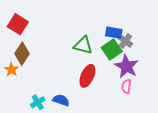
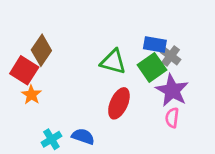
red square: (18, 24) -> (24, 70), moved
brown diamond: (22, 54) -> (41, 50), moved
orange star: (11, 70) -> (31, 95), moved

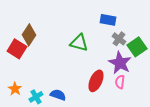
blue rectangle: (155, 44) -> (108, 20), moved
green square: (152, 67) -> (137, 47), moved
orange star: (31, 95) -> (15, 89), moved
red ellipse: (119, 103) -> (96, 81), moved

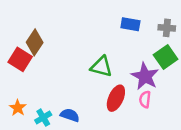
gray cross: (119, 39) -> (167, 28), moved, turned -32
green triangle: (79, 43) -> (101, 67), moved

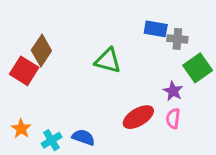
gray cross: (167, 28) -> (177, 39), moved
green triangle: (101, 67) -> (108, 61), moved
purple star: (145, 76) -> (173, 91), size x0.6
red ellipse: (116, 98) -> (138, 117), turned 35

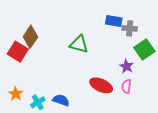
red ellipse: (138, 117) -> (101, 85), turned 55

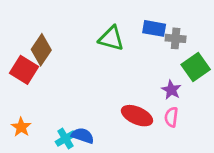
green triangle: (79, 44) -> (111, 38), moved
cyan cross: (38, 102) -> (65, 138), moved

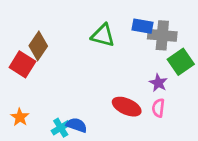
gray cross: (176, 38) -> (162, 35), size x1.5

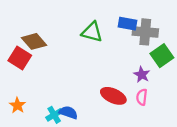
brown diamond: (38, 46) -> (34, 41), turned -75

